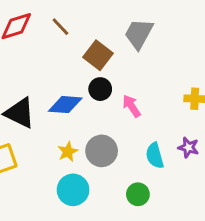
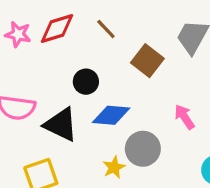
black circle: (100, 89) -> (86, 82), moved
gray circle: (102, 151) -> (143, 149), moved

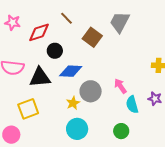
red diamond: (57, 29) -> (39, 32), moved
pink arrow: (184, 117) -> (120, 86), moved
black triangle: (61, 125) -> (40, 77), turned -30

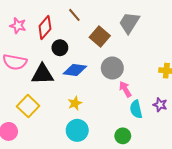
pink star: (13, 22) -> (18, 26), moved
red diamond: (39, 32) -> (45, 28), turned -35
gray circle: (91, 91) -> (112, 68), moved
yellow square: (28, 109) -> (28, 106), turned -30

